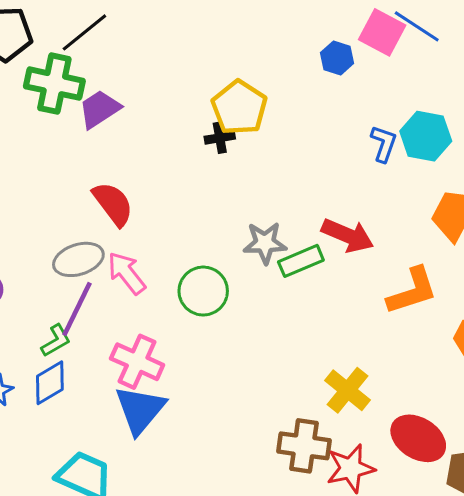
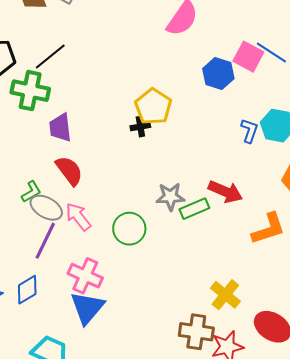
blue hexagon: (337, 58) -> (218, 74), size x1.4
purple trapezoid: (99, 109) -> (60, 128), moved, turned -64
gray ellipse: (78, 259) -> (46, 208), turned 48
green L-shape: (56, 341) -> (31, 192), moved

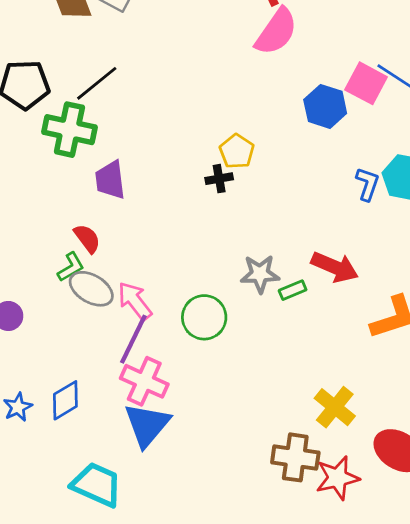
yellow pentagon: (153, 107) -> (237, 151), size x0.7
red semicircle: (69, 171) -> (87, 238), moved, size x0.7
green rectangle: (194, 209) -> (293, 290), size x0.7
purple line: (45, 241) -> (133, 339), moved

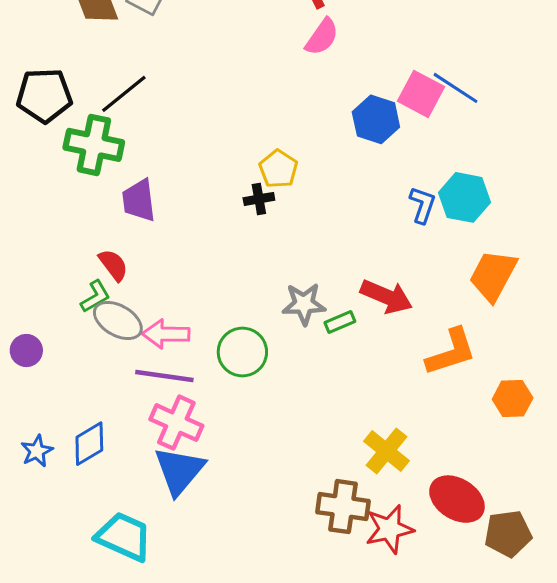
pink semicircle: (276, 32) -> (322, 37), size x0.7
pink arrow: (135, 301) -> (166, 334), turned -51
purple line: (133, 339) -> (164, 376), turned 72

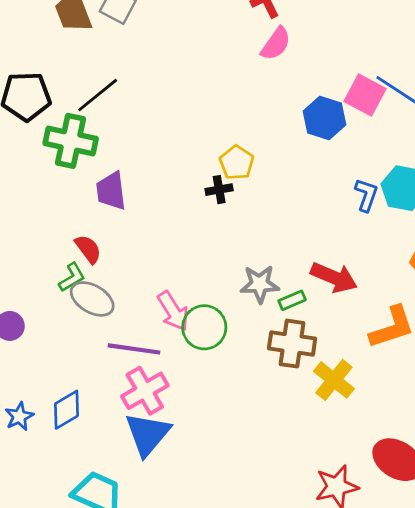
pink arrow: (166, 334) -> (173, 311), moved, turned -123
pink cross: (176, 423) -> (145, 391), turned 36
yellow cross: (386, 451) -> (334, 380), moved
brown cross: (343, 507) -> (292, 344), moved

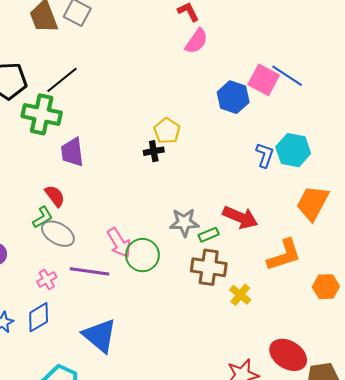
yellow cross: (334, 380) -> (240, 295), size x0.7
pink cross: (145, 391) -> (47, 279), moved, size x0.6
blue triangle: (148, 434) -> (100, 336), turned -30

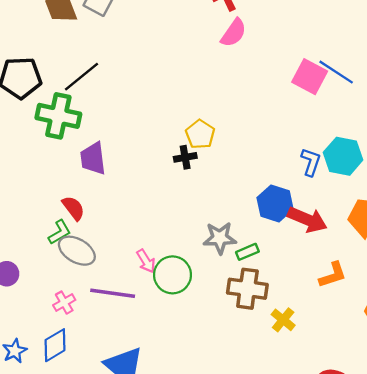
blue hexagon: (233, 97) -> (275, 203), moved
red arrow: (240, 217) -> (307, 220), moved
pink arrow: (119, 243) -> (146, 261), size x0.7
orange L-shape: (284, 255) -> (333, 275), size x0.7

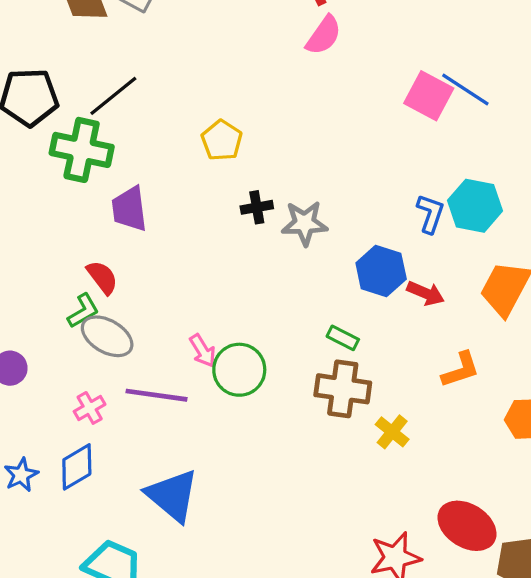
yellow pentagon: (200, 134) -> (222, 140), moved
red arrow: (307, 220) -> (426, 293), size x0.7
gray star: (220, 238) -> (305, 223), moved
green rectangle: (247, 252) -> (343, 338), turned 50

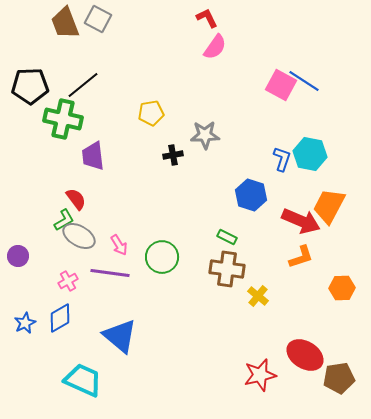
yellow pentagon: (222, 140) -> (151, 113), turned 30
gray star: (305, 223) -> (205, 135), moved
red arrow: (426, 293) -> (301, 221), moved, size x1.6
pink arrow: (203, 351) -> (119, 245), moved

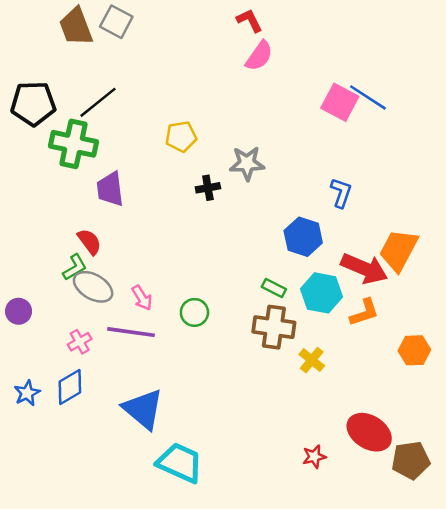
cyan hexagon: (310, 154) -> (322, 293), moved
green circle: (162, 257) -> (194, 312), size x0.7
red star: (260, 375) -> (314, 457), size x0.6
cyan trapezoid: (83, 380) -> (180, 463), moved

